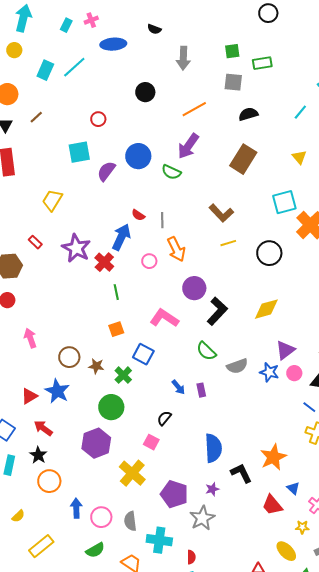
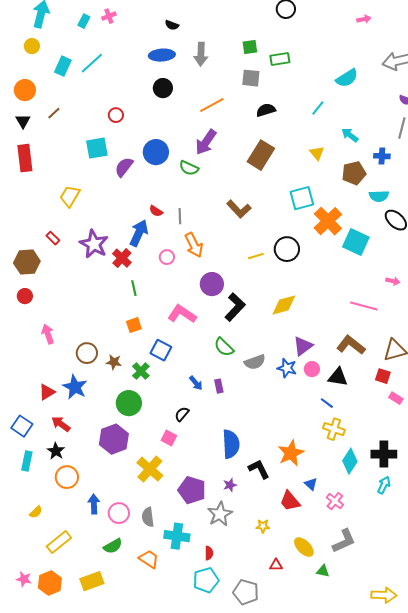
blue ellipse: (113, 44) -> (162, 55), moved
yellow line: (228, 243) -> (256, 256), moved
yellow star: (302, 527) -> (263, 526), moved

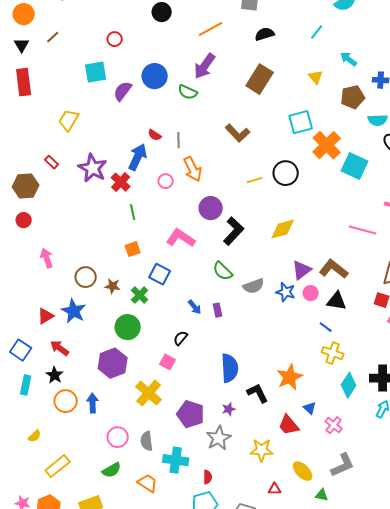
brown L-shape: (351, 345) -> (334, 269), moved
blue arrow: (94, 504) -> (93, 403), moved
yellow star: (263, 526) -> (262, 450), size x1.6

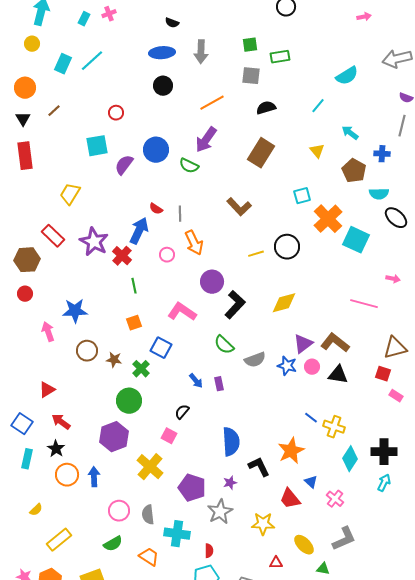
brown pentagon: (353, 97) -> (354, 171), turned -30
cyan square: (301, 122) -> (302, 196), size x0.7
red rectangle: (52, 162) -> (53, 236), size x1.6
blue star: (74, 311) -> (75, 311), moved, turned -30
blue line: (326, 327) -> (311, 418), moved

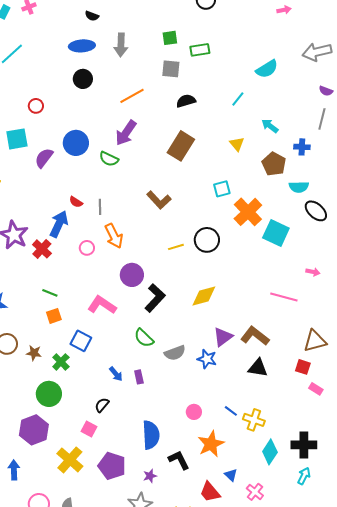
green line: (134, 286) -> (50, 293), moved, turned -56
pink circle: (312, 367) -> (194, 412), moved
purple pentagon: (192, 488) -> (112, 466), moved

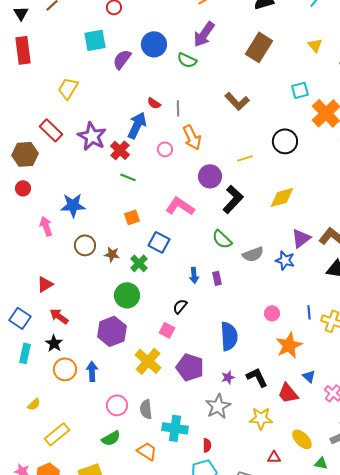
yellow line: (176, 247) -> (245, 158), moved
green line: (50, 293) -> (128, 177), moved
blue arrow: (116, 374) -> (194, 275), turned 35
blue line: (231, 411) -> (309, 312), turned 48
black L-shape: (179, 460) -> (257, 377), moved

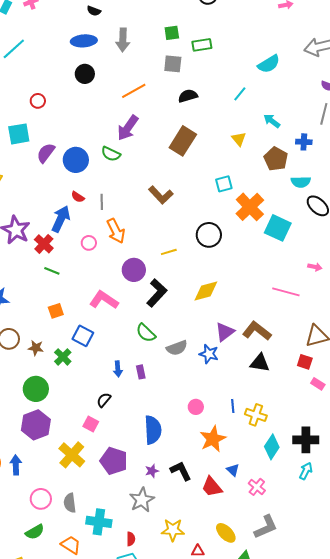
blue circle: (154, 44) -> (76, 160), moved
green circle: (127, 295) -> (36, 389), moved
yellow star: (261, 418) -> (173, 530), moved

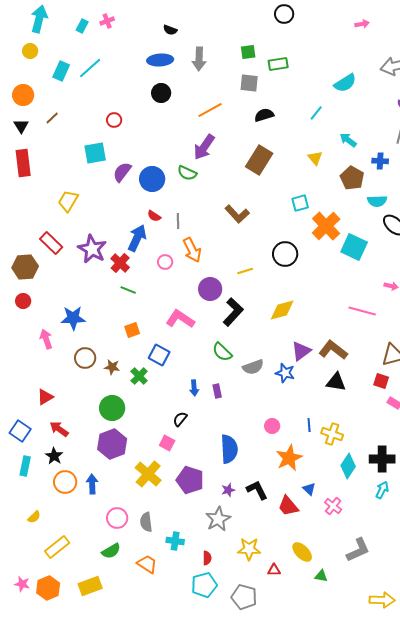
cyan cross: (99, 522) -> (175, 541), size x0.7
gray L-shape: (266, 527) -> (358, 550), moved

